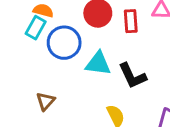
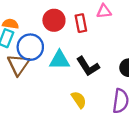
brown triangle: (45, 101) -> (18, 65), moved, size x1.5

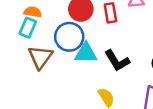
blue circle: (30, 47) -> (69, 37), moved

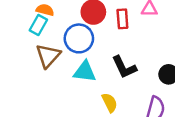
cyan triangle: (86, 53) -> (85, 72), moved

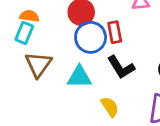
red rectangle: (122, 19) -> (115, 32), moved
blue circle: (79, 38) -> (91, 37), moved

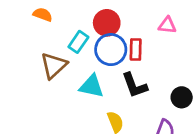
orange semicircle: (29, 16) -> (43, 15), moved
cyan rectangle: (24, 33) -> (78, 42), moved

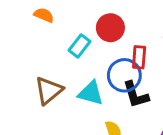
blue circle: (111, 50) -> (124, 75), moved
brown triangle: (54, 65) -> (49, 90), moved

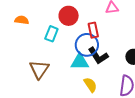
cyan triangle: (91, 93) -> (80, 62), moved

